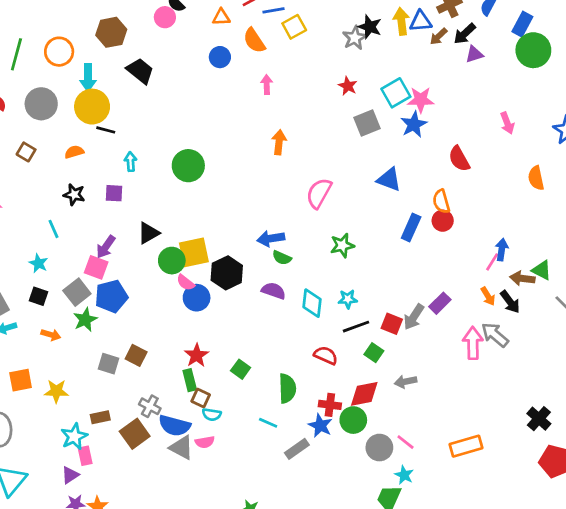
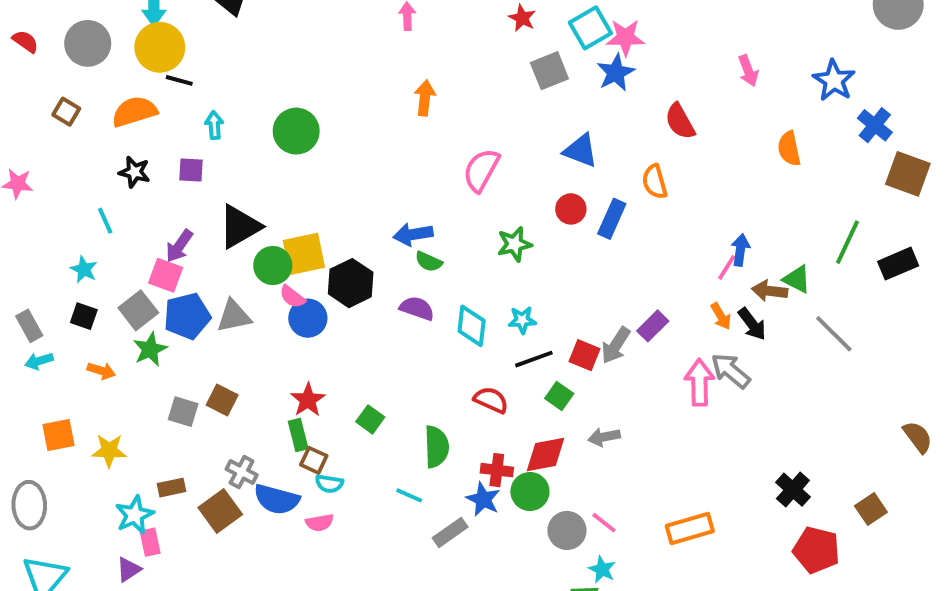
orange semicircle: (74, 152) -> (134, 112), size x1.6
red circle: (443, 221) -> (571, 209), moved
black triangle: (148, 233) -> (240, 227), size x1.4
gray triangle: (181, 448) -> (234, 316), moved, turned -40

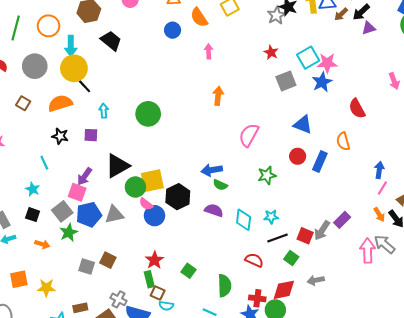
black line: (179, 80) -> (85, 86), turned 32
blue arrow: (740, 250) -> (379, 170), moved

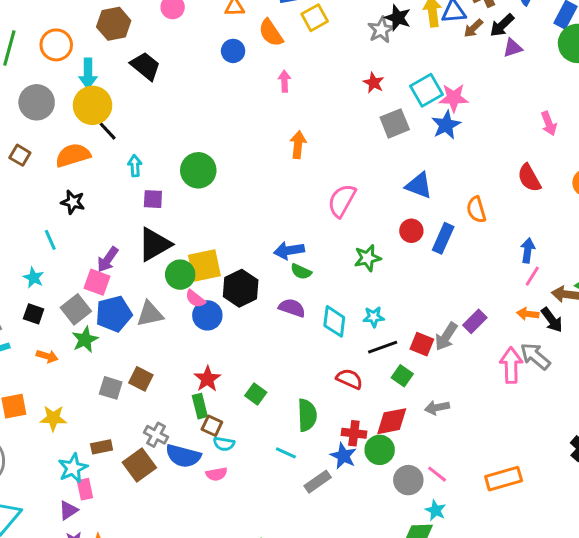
red semicircle: (357, 109) -> (529, 178), moved
purple square: (91, 135) -> (153, 199), moved
orange arrow: (379, 215) -> (528, 314), turned 128

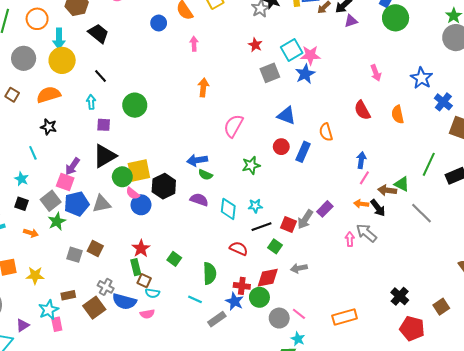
black line: (108, 131) -> (100, 76), moved
pink arrow: (511, 365) -> (350, 239), size x0.6
purple triangle: (68, 510) -> (23, 325), moved

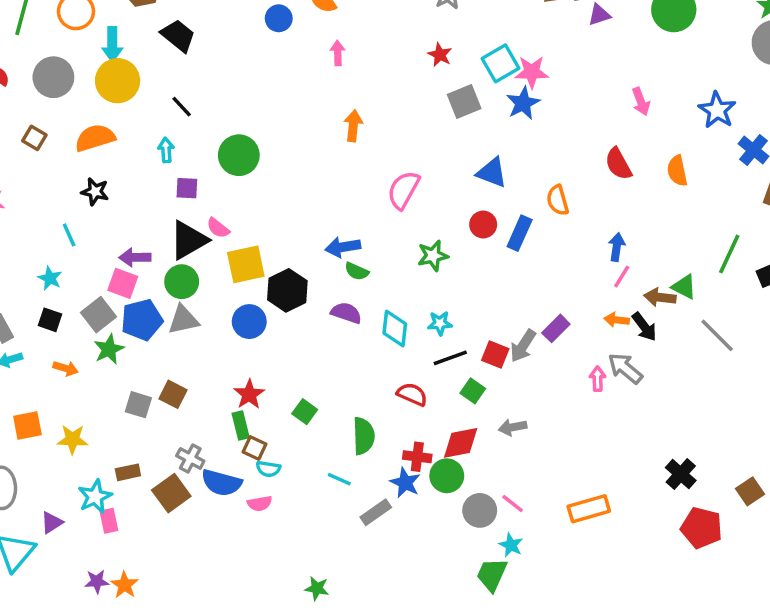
purple arrow: (72, 166) -> (135, 257), turned 54
green circle: (122, 177) -> (182, 282), moved
pink semicircle: (133, 193) -> (218, 228), moved

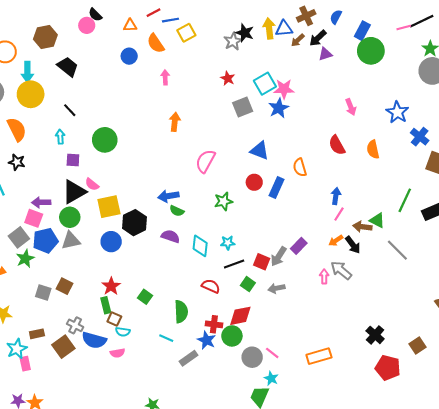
orange semicircle: (95, 138) -> (17, 129), turned 80
orange arrow: (617, 320) -> (336, 241), turned -40
gray arrow: (513, 427) -> (276, 288), moved

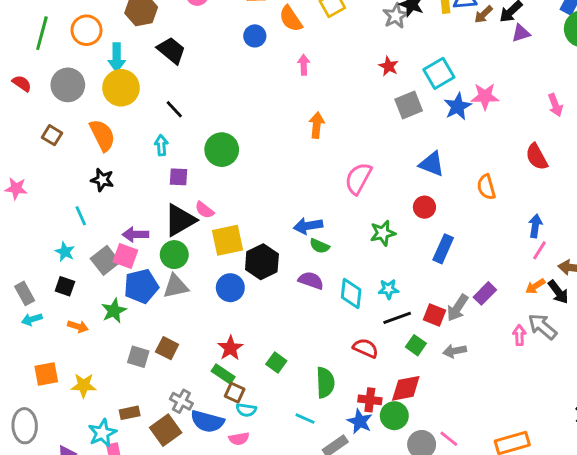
pink star: (284, 89) -> (485, 96), moved
blue rectangle: (276, 188) -> (443, 249), moved
gray square: (19, 237) -> (105, 260), moved
green rectangle: (106, 305) -> (223, 374), turned -42

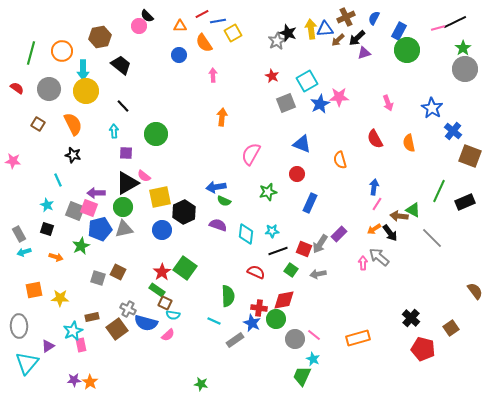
gray square: (105, 260) -> (75, 211), turned -30
green square: (276, 362) -> (185, 268), moved, size x1.6
pink semicircle: (239, 439) -> (168, 335), turned -32

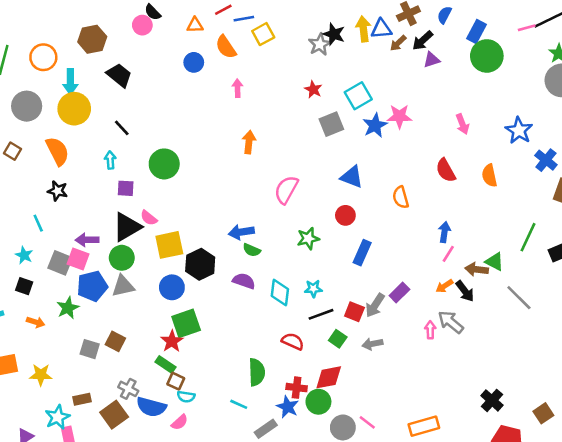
green square: (185, 268) -> (186, 323), moved, turned 35

